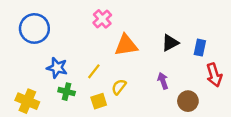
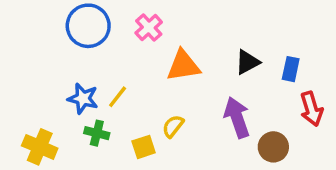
blue circle: (34, 28) -> (88, 26), moved
yellow line: (94, 71) -> (118, 97), moved
purple arrow: (163, 81) -> (237, 118), size x1.6

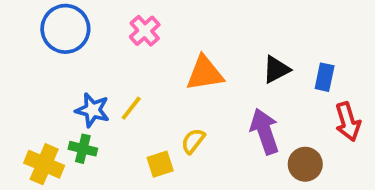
blue circle: (88, 26) -> (65, 29), moved
pink cross: (149, 28) -> (145, 31), moved
green cross: (97, 133) -> (83, 149), moved

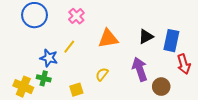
blue rectangle: (325, 77) -> (171, 41), size x1.5
yellow line: (131, 108) -> (69, 47), moved
yellow square: (160, 164) -> (76, 90), moved

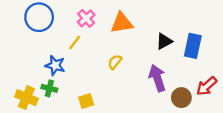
orange triangle: (108, 39) -> (122, 23), moved
yellow line: (69, 47) -> (75, 42), moved
red arrow: (184, 64) -> (207, 86), moved, turned 66
yellow semicircle: (102, 74) -> (115, 62), moved

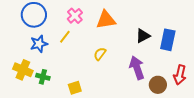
blue star: (55, 65) -> (39, 44), moved, turned -30
red arrow: (207, 86) -> (180, 75), turned -36
yellow cross: (26, 98) -> (23, 70), moved

